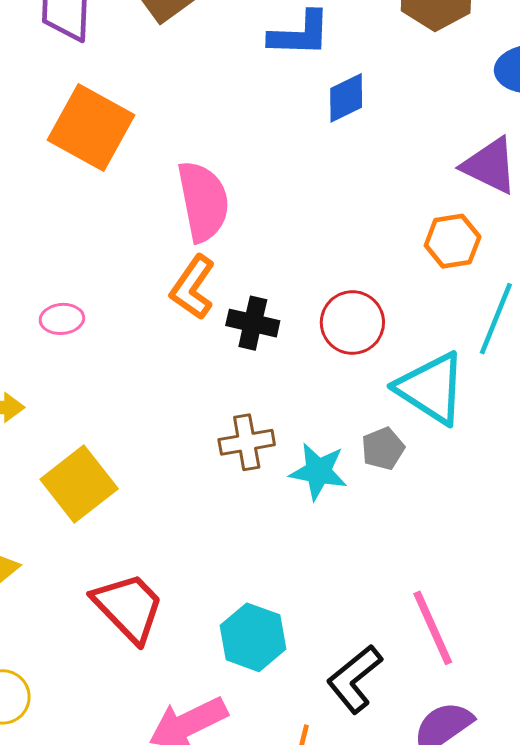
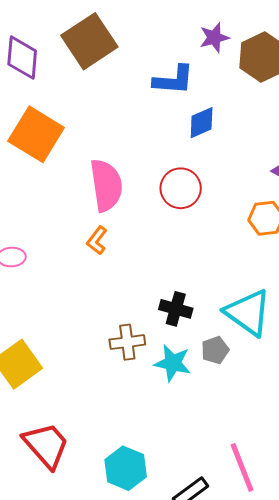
orange L-shape: (193, 287) -> (97, 240), size x0.7
black cross: (253, 323) -> (176, 309), moved
red circle: (352, 323) -> (181, 188), moved

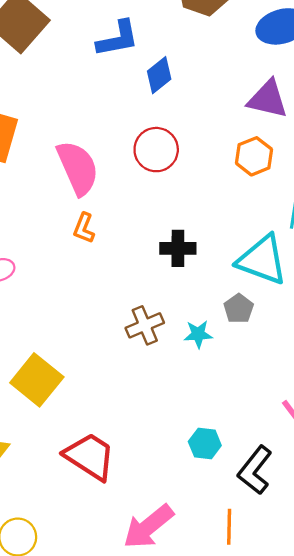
black cross: (176, 309) -> (178, 248), moved
cyan star: (173, 363) -> (198, 334), size x0.7
cyan hexagon: (126, 468) -> (205, 444), moved, size x0.7

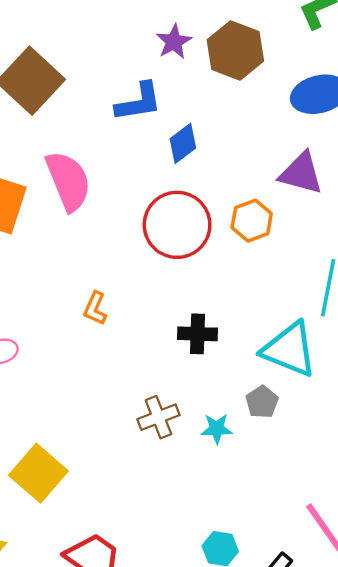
red circle: (156, 150) -> (177, 225), size x1.4
orange hexagon: (254, 156) -> (252, 221), moved
pink semicircle: (78, 168) -> (68, 181), moved

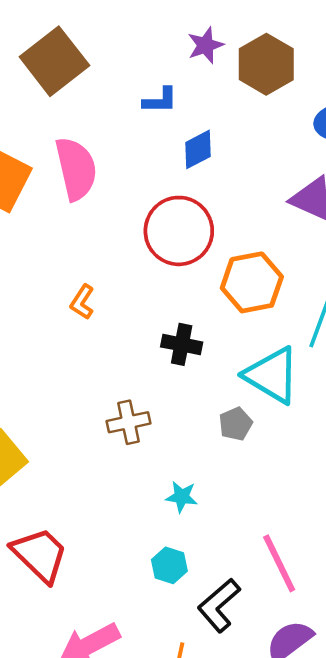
blue L-shape: (139, 102) -> (160, 100), size x0.7
orange hexagon: (252, 221) -> (252, 282), moved, size x1.4
cyan star: (217, 429) -> (182, 497), moved

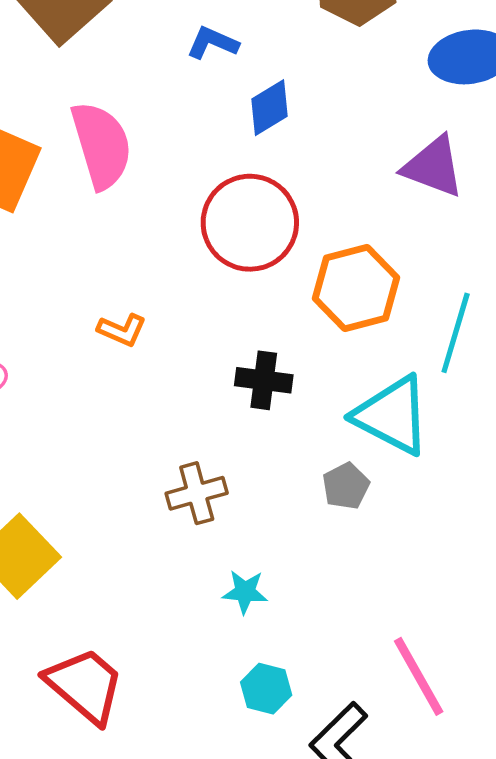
blue L-shape: (160, 100) -> (212, 43), turned -153
orange L-shape: (82, 302) -> (122, 330), turned -96
cyan star: (182, 497) -> (245, 592), moved

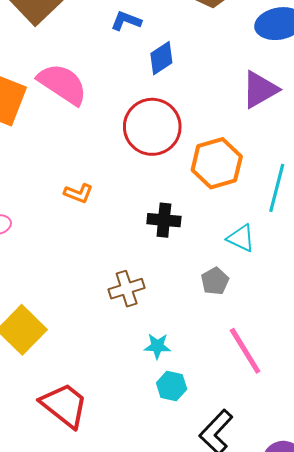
pink semicircle: (101, 145) -> (62, 84), turned -38
purple triangle: (433, 167) -> (260, 90), turned -48
cyan triangle: (392, 415) -> (241, 238), size x0.6
pink line: (419, 676) -> (245, 351), moved
cyan hexagon: (266, 689) -> (172, 386), moved

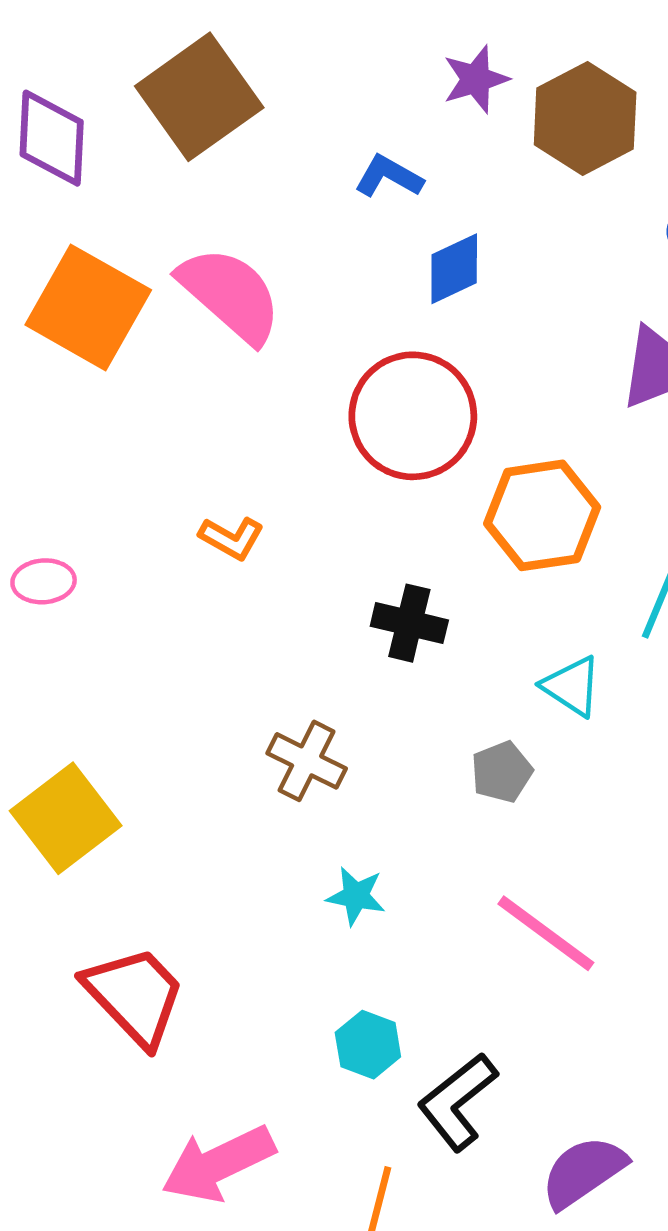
brown cross: (127, 289) -> (307, 761), turned 36
pink line: (245, 351) -> (546, 933), turned -30
cyan hexagon: (172, 386) -> (368, 1045), moved

